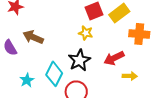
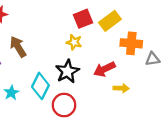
brown arrow: (33, 37) -> (18, 47), turned 36

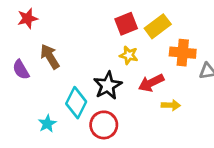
yellow star: (74, 42) -> (129, 55), moved
cyan star: (11, 93) -> (47, 124), moved

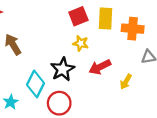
yellow rectangle: (158, 26) -> (106, 18), turned -50
orange cross: (183, 53) -> (133, 29), moved
yellow arrow: (171, 105) -> (126, 82), moved, turned 119

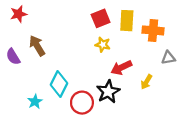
black star: (63, 69) -> (108, 92), moved

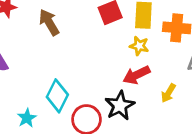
yellow star: (103, 45) -> (139, 46), moved
brown arrow: (37, 46) -> (49, 22), moved

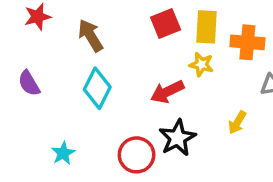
red arrow: (136, 75) -> (167, 92), moved
cyan diamond: (57, 96) -> (97, 88), moved

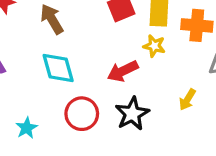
cyan diamond: (97, 88) -> (58, 68), turned -42
red circle: (137, 155) -> (82, 114), moved

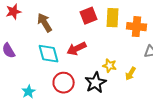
yellow star: (154, 46) -> (110, 66), moved
red arrow: (123, 71) -> (77, 49), moved

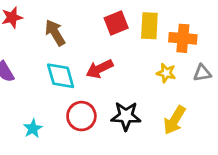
yellow star: (110, 66) -> (166, 73), moved
yellow arrow: (131, 74) -> (174, 120), moved, size x1.5
black star: (96, 83) -> (126, 116), turned 30

